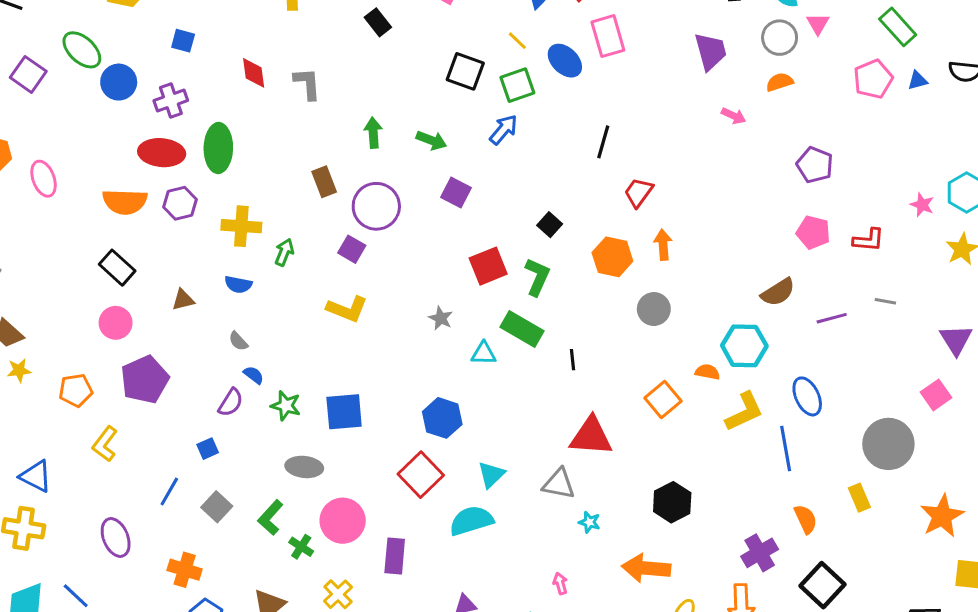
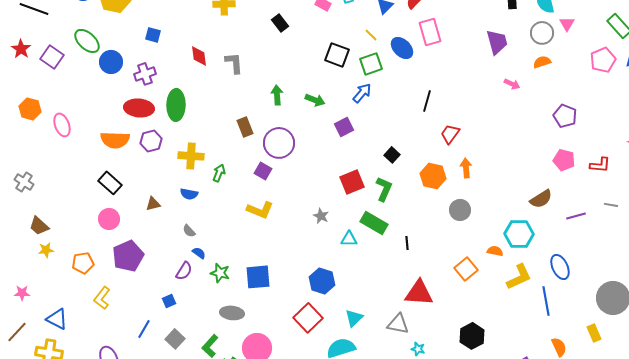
purple square: (456, 192) -> (344, 127), moved, turned 36

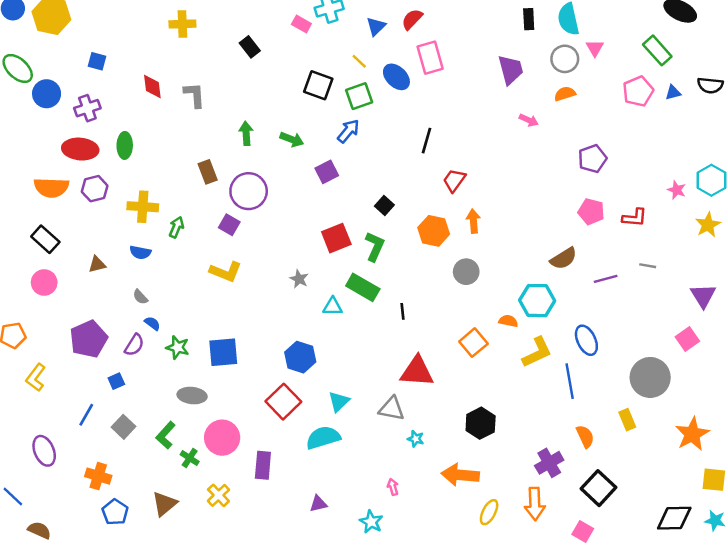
green ellipse: (176, 105) -> (125, 145), size x0.7
purple pentagon: (565, 116) -> (592, 159), turned 30
purple pentagon: (128, 256) -> (89, 339), moved

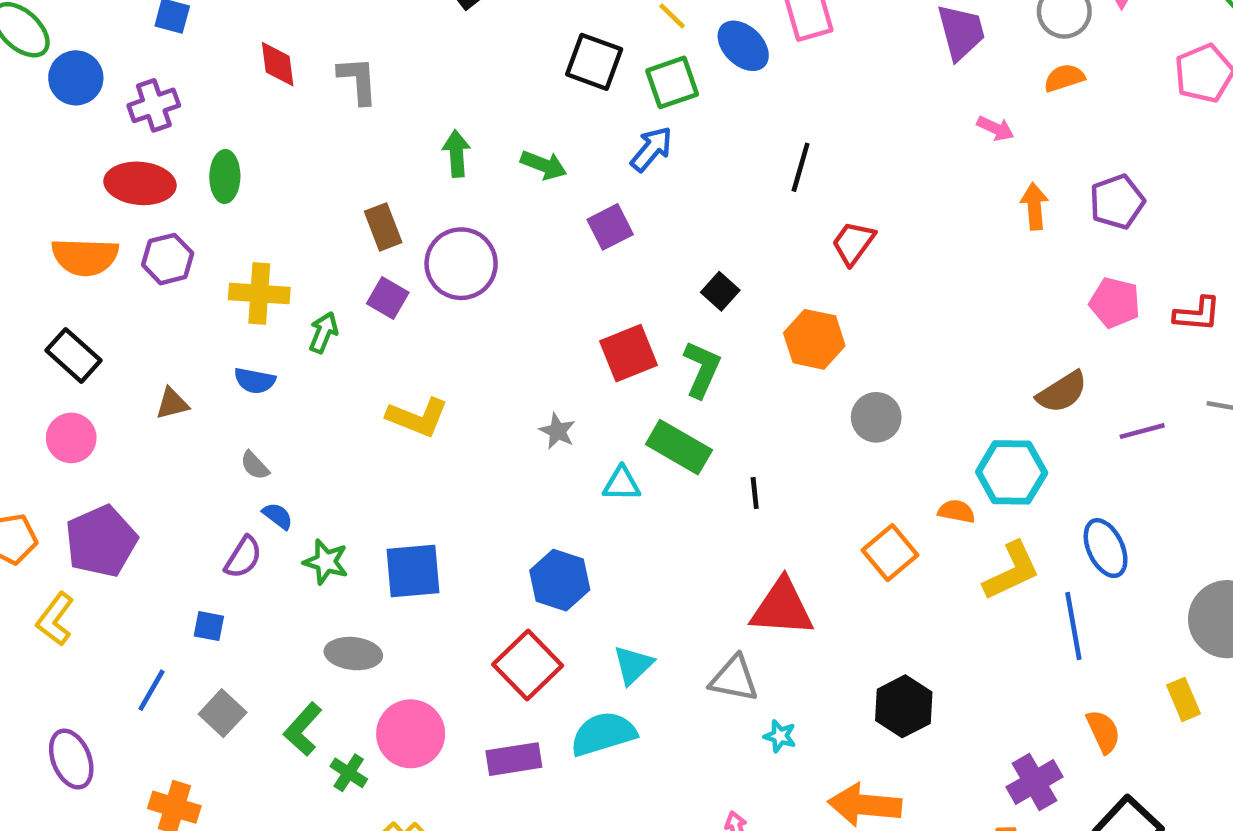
orange arrow: (473, 221) -> (1034, 206), moved
purple square: (229, 225) -> (388, 298), moved
purple pentagon: (89, 339) -> (101, 541), moved
blue square: (116, 381) -> (209, 626), turned 35
purple rectangle: (263, 465) -> (514, 759), moved, turned 76

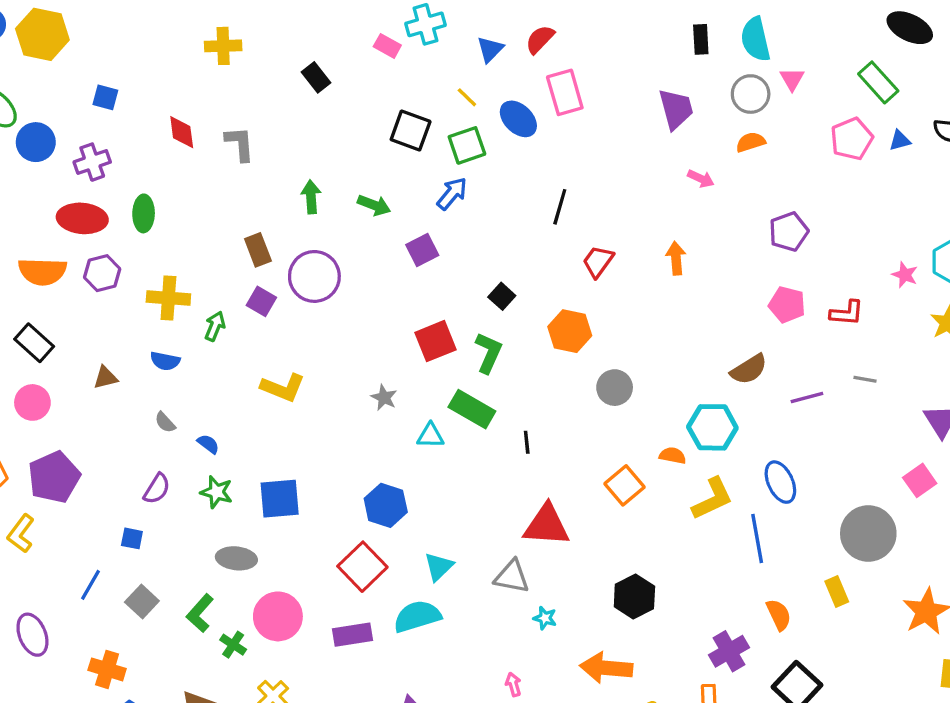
orange arrow: (1034, 206) -> (676, 258), moved
blue semicircle: (278, 516) -> (208, 444), moved

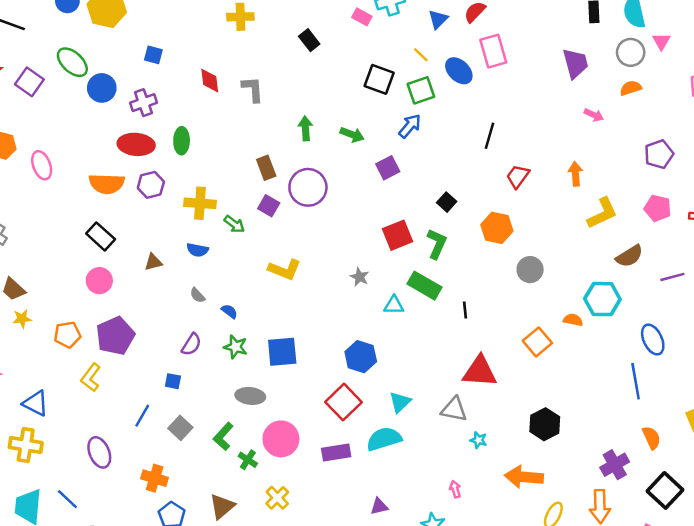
green arrow: (215, 326) -> (234, 224), turned 105
yellow L-shape: (712, 499) -> (602, 213), moved

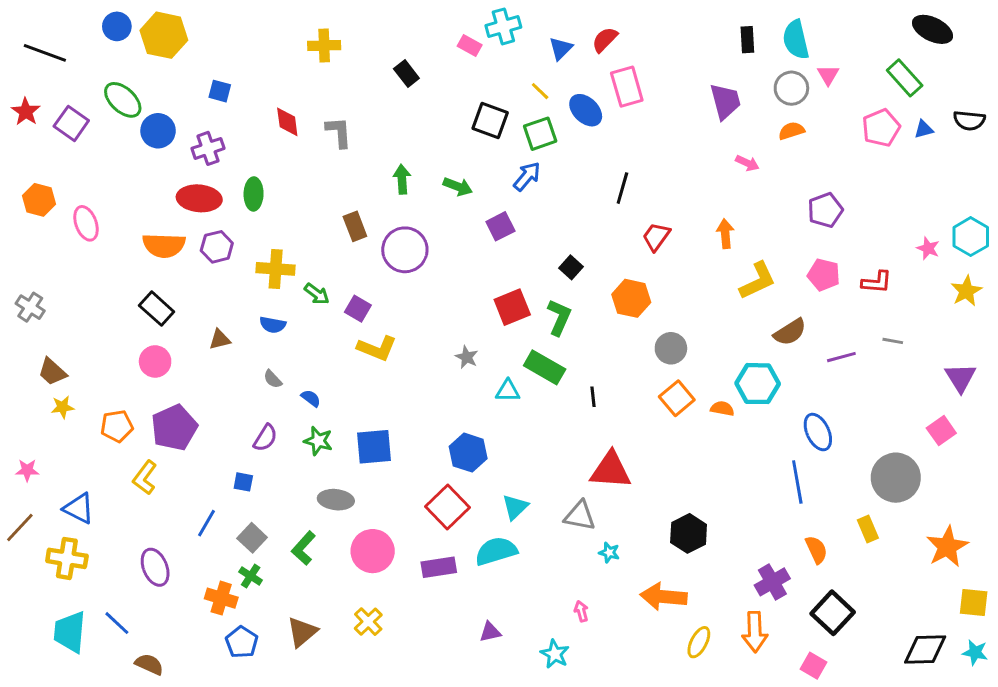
purple square: (269, 206) -> (358, 309), moved
orange square: (537, 342) -> (677, 398), moved
green cross: (248, 460) -> (251, 576), moved

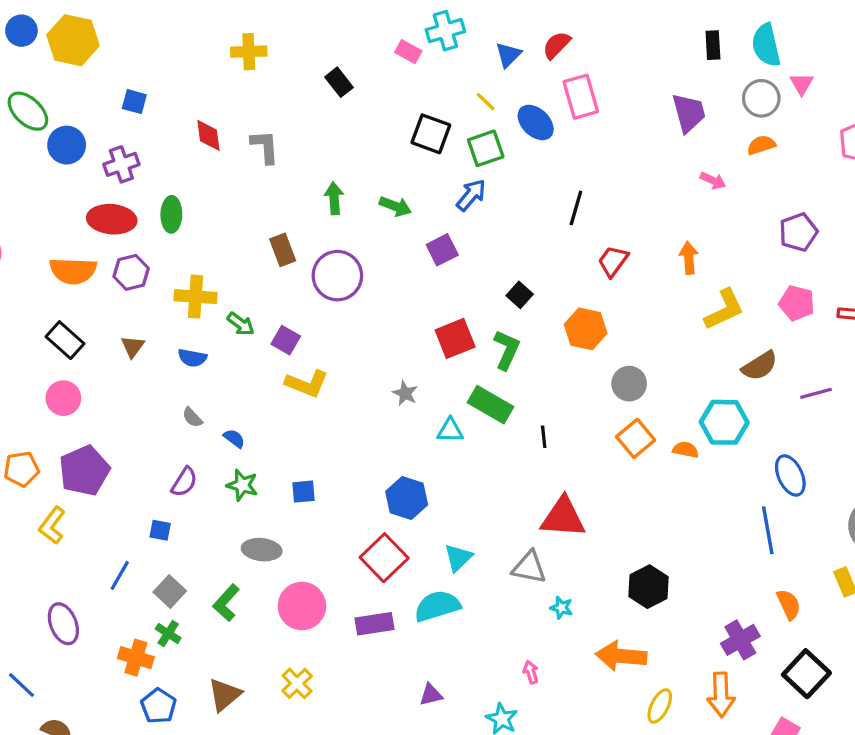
brown triangle: (220, 339) -> (133, 347), moved, turned -40
blue square: (374, 447) -> (304, 492), size x0.6

